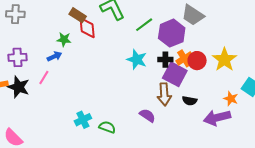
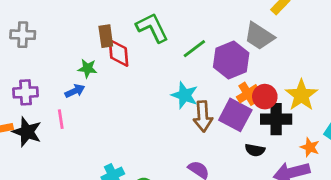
brown rectangle: (78, 15) -> (106, 36), turned 49
black cross: (165, 60) -> (276, 119), moved, size x1.5
pink line: (44, 77) -> (61, 119), turned -40
brown arrow: (164, 94) -> (203, 116), moved

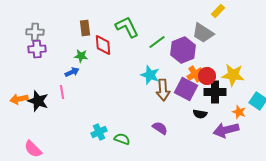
brown rectangle: (106, 36) -> (85, 28), moved
purple cross: (26, 92) -> (37, 49), moved
yellow star: (301, 95) -> (233, 75), turned -30

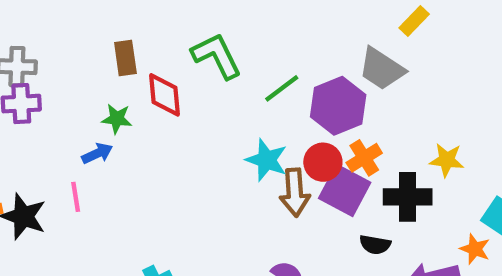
yellow star: (233, 75) -> (447, 160), size x0.7
red circle: (207, 76) -> (323, 162), moved
orange star: (239, 112) -> (475, 249), moved

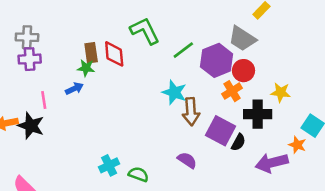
brown rectangle: (125, 58) -> (91, 53), moved
red circle: (323, 162) -> (243, 71), moved
purple square: (345, 190) -> (220, 131), moved
pink line: (76, 197) -> (44, 100), moved
black semicircle: (375, 245) -> (238, 142), turned -72

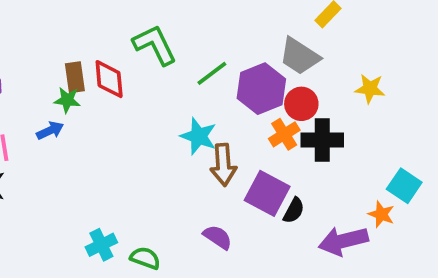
yellow star: (281, 92) -> (370, 89), moved
black cross: (258, 114) -> (322, 140), moved

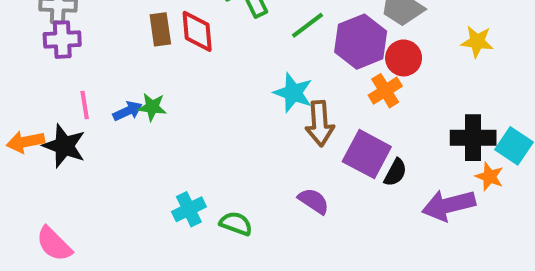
green star: (67, 100) -> (152, 107), moved
blue arrow: (50, 131) -> (128, 111), moved
black cross: (322, 140) -> (473, 138), moved

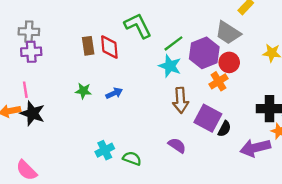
cyan star: (293, 93) -> (170, 66), moved
pink line: (85, 105) -> (25, 90), moved
blue arrow: (128, 111) -> (114, 93), moved

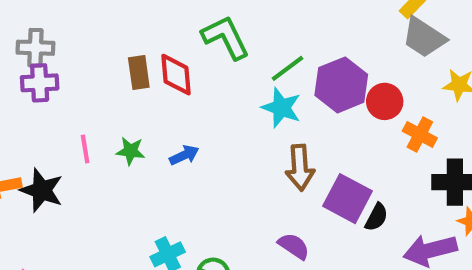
gray trapezoid: (228, 33) -> (424, 37), moved
orange cross: (218, 81) -> (420, 135), moved, turned -30
pink line: (25, 90) -> (85, 149), moved

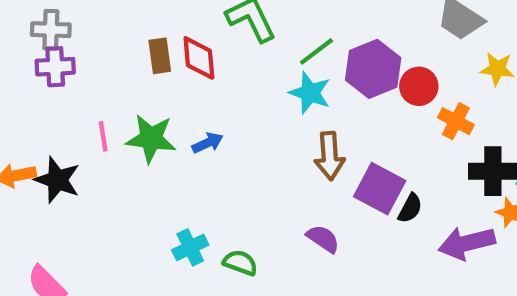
green star: (131, 151) -> (151, 139), size x1.6

